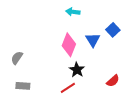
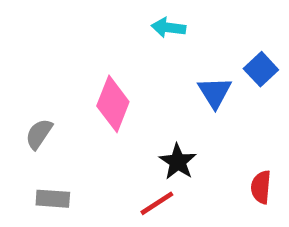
pink diamond: (69, 45) -> (113, 104), moved
red semicircle: (113, 81) -> (261, 187), turned 136

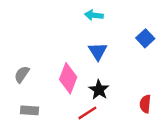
blue triangle: (215, 92) -> (98, 51), moved
pink diamond: (113, 104) -> (68, 78), moved

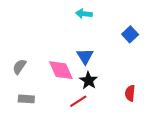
blue triangle: (98, 51) -> (85, 56), moved
pink diamond: (68, 78) -> (61, 70), turned -45

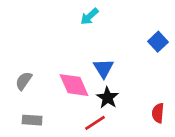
cyan arrow: (84, 14) -> (89, 16), moved, turned -49

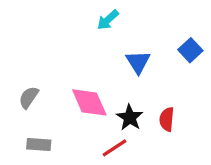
blue triangle: (103, 68) -> (138, 62), moved
red semicircle: (158, 113) -> (167, 119), moved

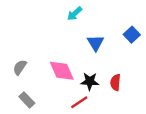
black star: (130, 118) -> (90, 81), turned -30
gray rectangle: (39, 145) -> (27, 100), turned 42

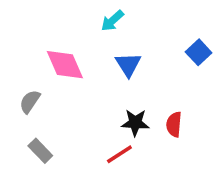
blue triangle: (96, 43) -> (128, 65), moved
pink diamond: (62, 71) -> (65, 65), moved

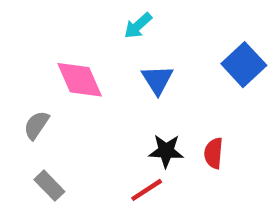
blue square: (199, 52) -> (244, 65), size x1.4

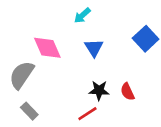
gray semicircle: (36, 125) -> (22, 75), size x1.6
red semicircle: (214, 153) -> (127, 92), turned -30

